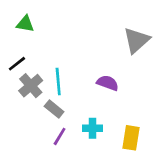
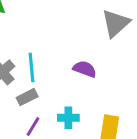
gray rectangle: (54, 109) -> (27, 97), turned -66

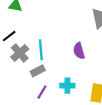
purple semicircle: (85, 69) -> (79, 51), turned -126

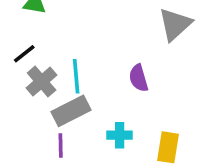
gray rectangle: (38, 71) -> (71, 111), size x1.5
purple line: (42, 92) -> (61, 146), moved, turned -32

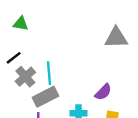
gray triangle: (175, 24) -> (116, 38), turned 40
purple semicircle: (139, 78) -> (103, 92), moved, turned -120

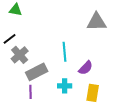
cyan line: (49, 73) -> (65, 52), moved

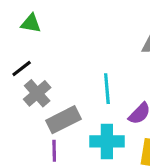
cyan cross: (65, 86) -> (107, 141), size x1.5

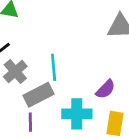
cyan line: (107, 89) -> (54, 67), moved

